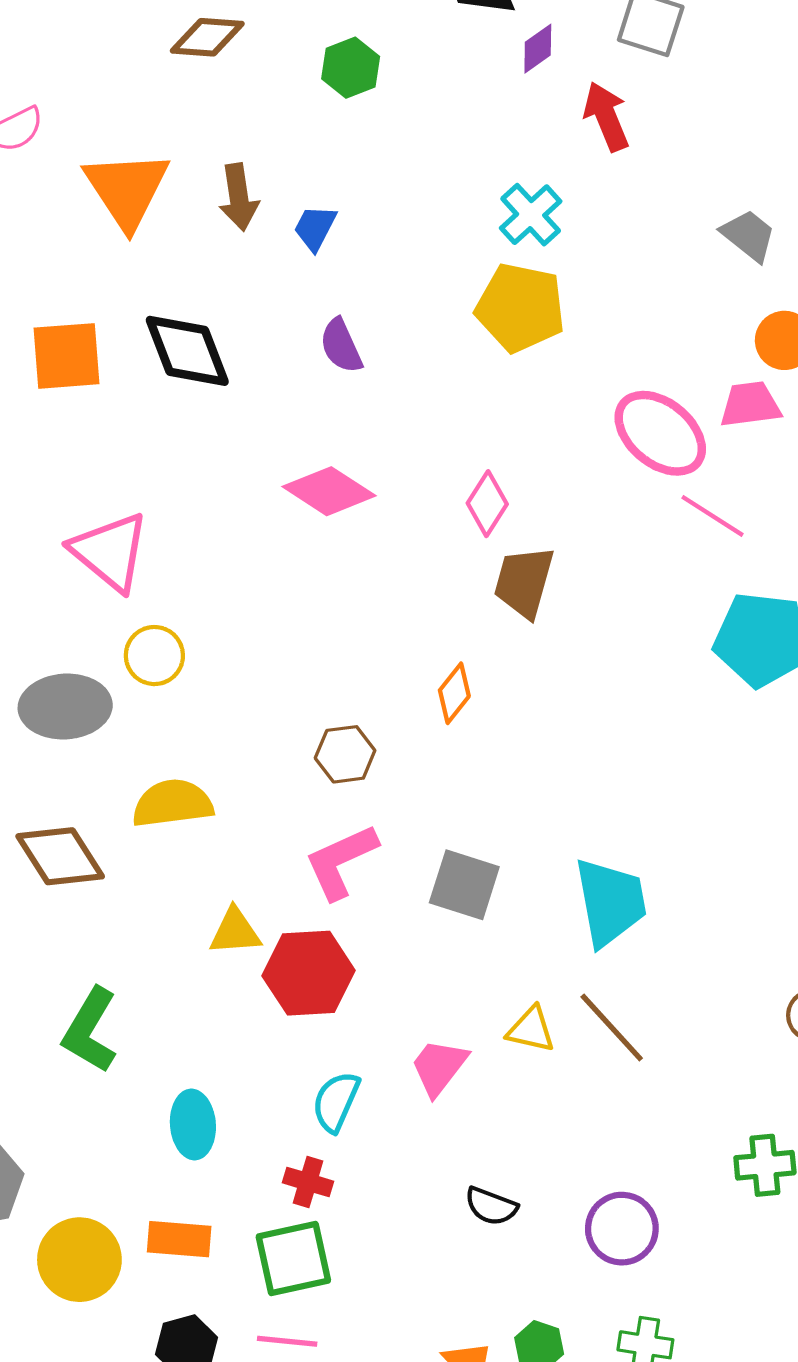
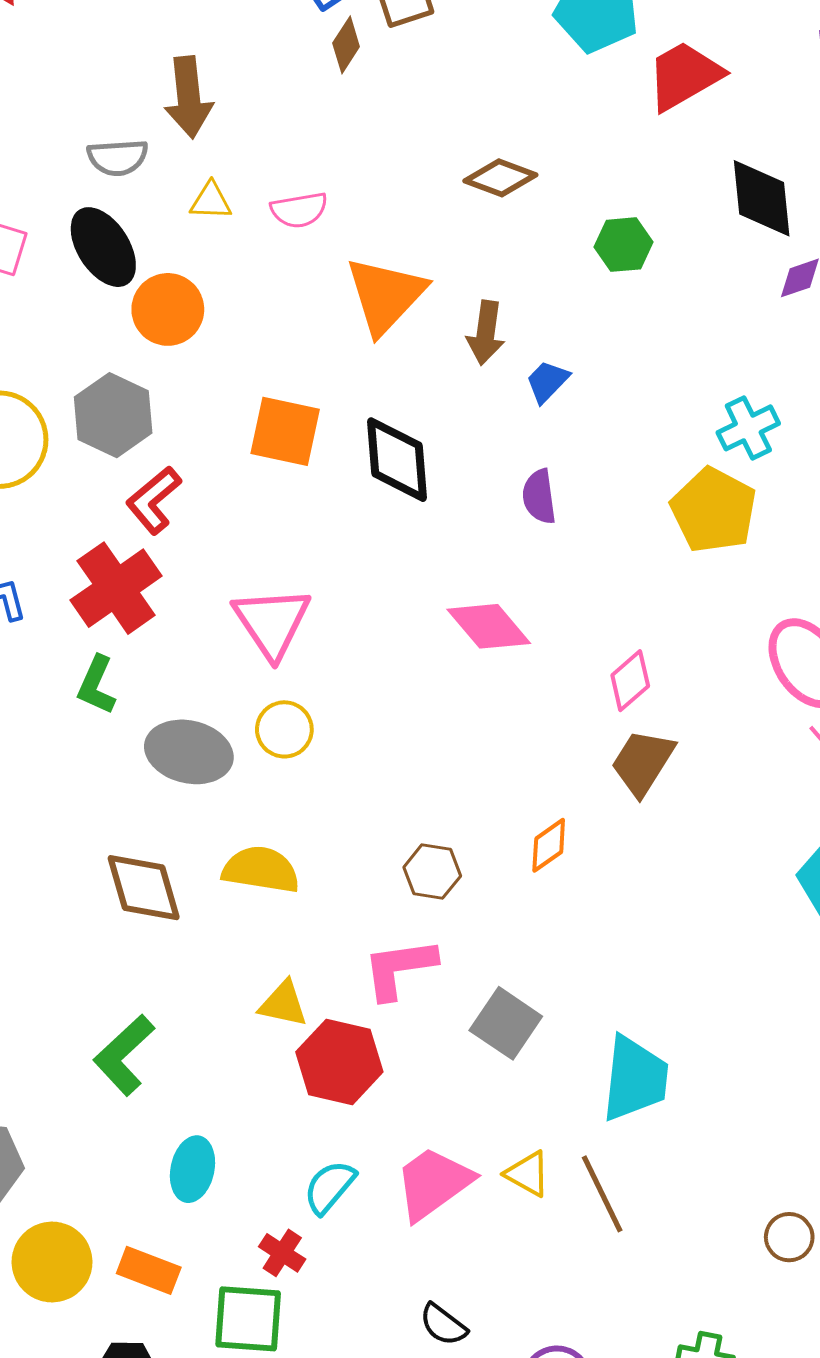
pink trapezoid: (439, 1067) -> (433, 1183), size x1.4

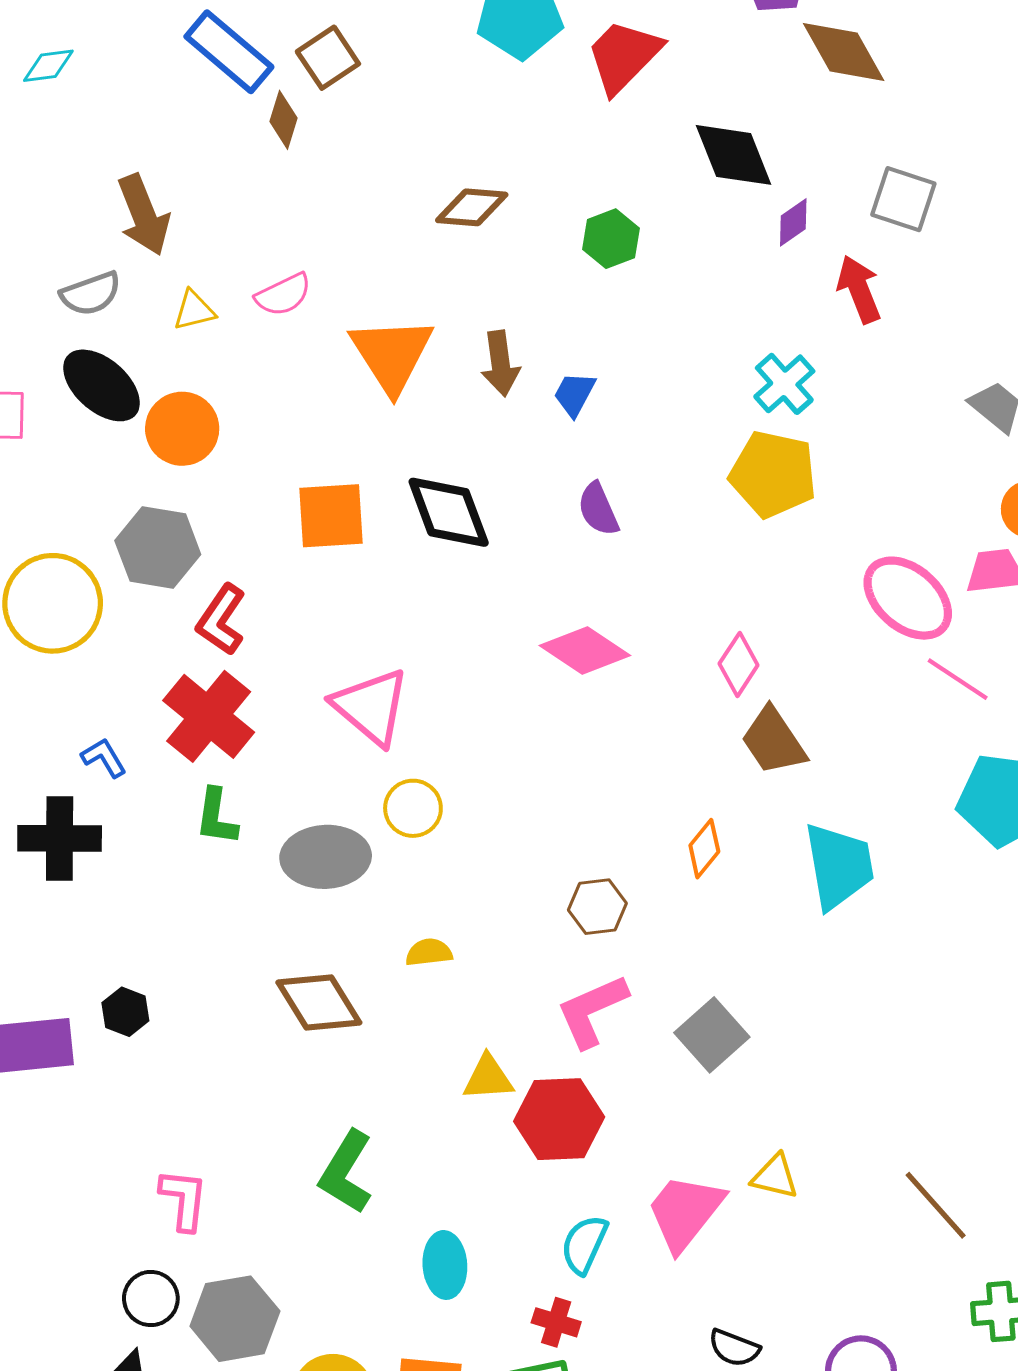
brown trapezoid: (643, 762) -> (773, 741), turned -50
yellow semicircle: (261, 870) -> (429, 952), size x0.6
gray square: (506, 1023) -> (712, 1035), turned 30
cyan trapezoid: (635, 1079) -> (839, 866), moved
brown line: (602, 1194) -> (936, 1205), moved

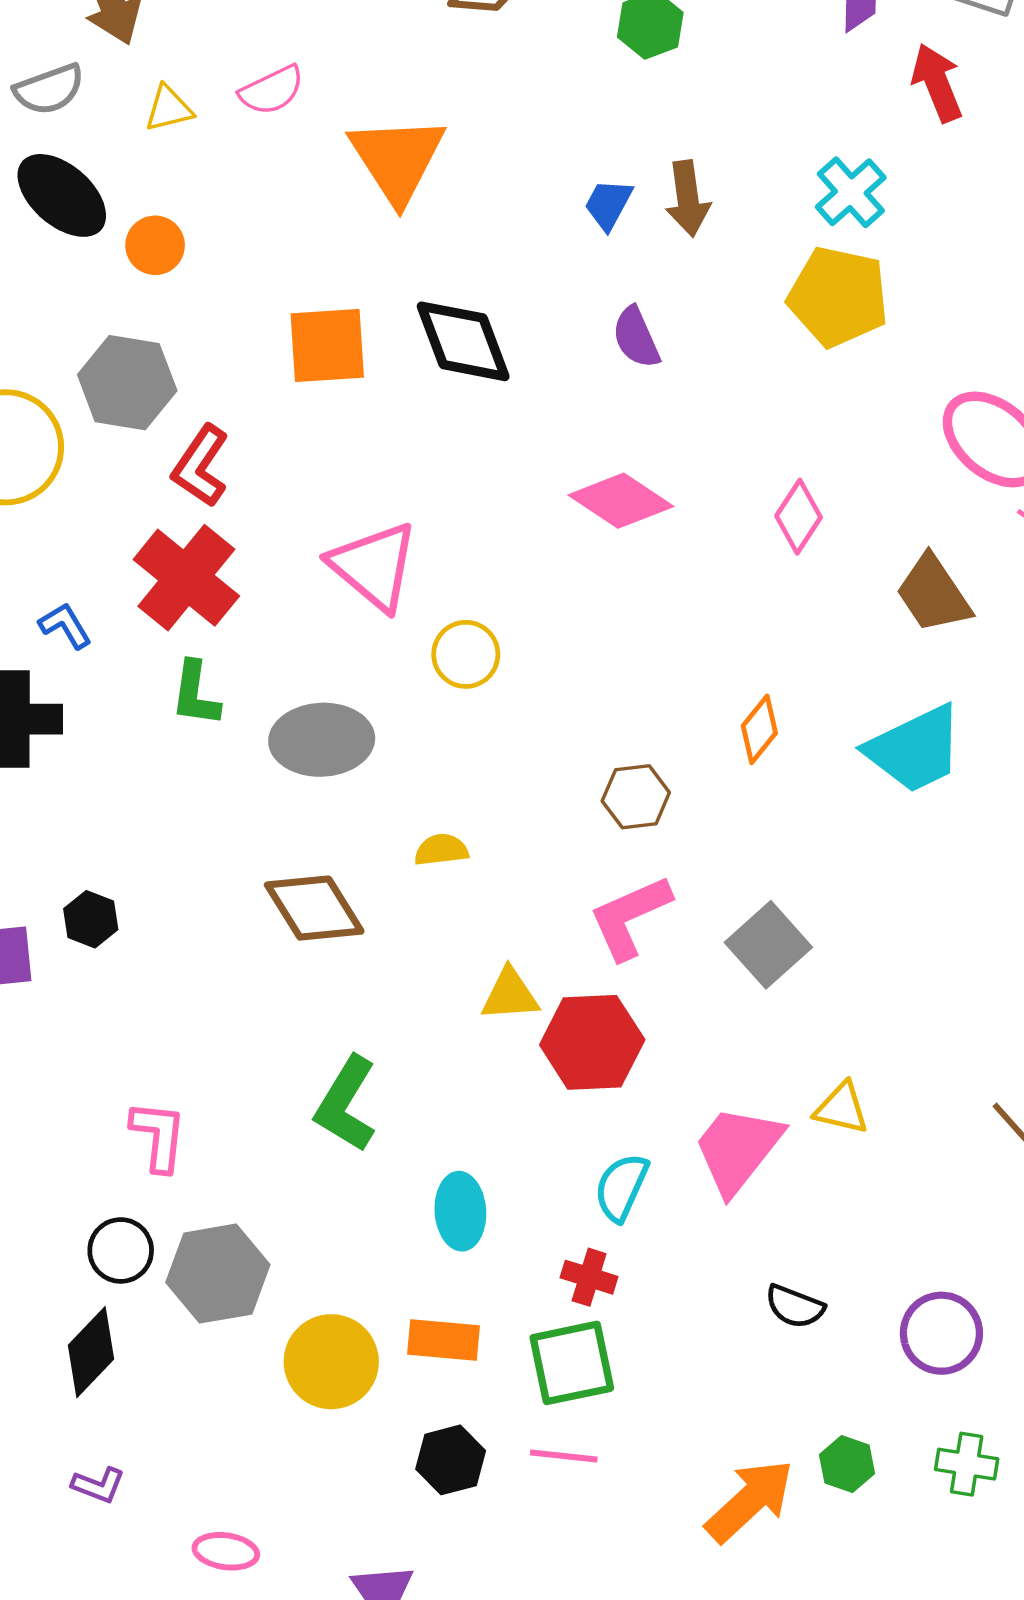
brown arrow: (500, 363) -> (688, 199), moved
orange circle: (182, 429) -> (155, 245), size x0.7
brown trapezoid: (773, 741) -> (933, 594), moved
yellow circle: (413, 808) -> (466, 654), moved
cyan trapezoid: (839, 866) -> (915, 749), turned 74

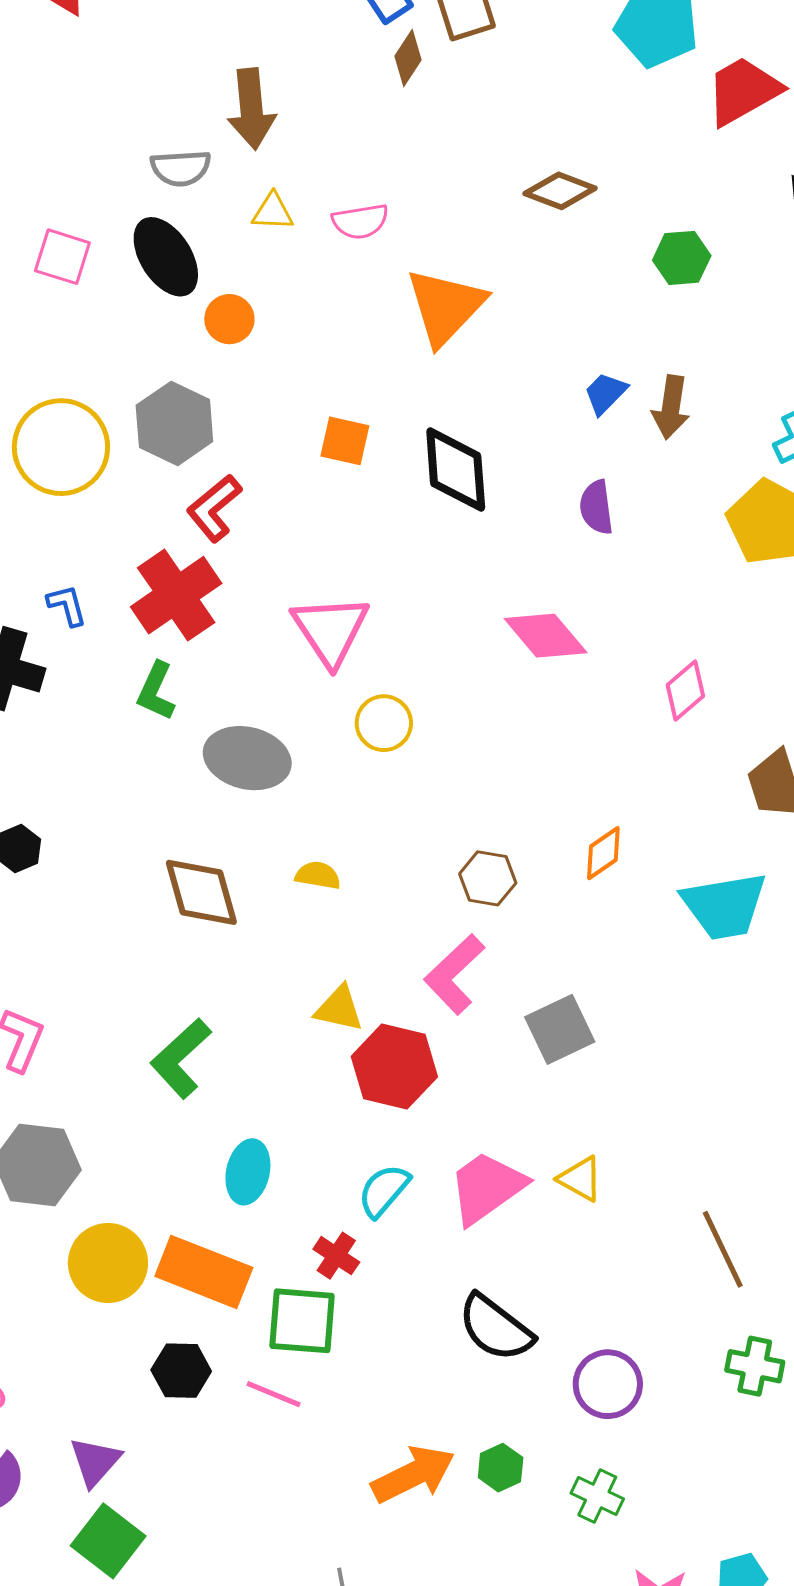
orange square: (327, 346) -> (345, 441), size x0.7
pink L-shape: (630, 917) -> (454, 974), turned -36
black semicircle: (795, 1306) -> (496, 1328), size x1.6
orange rectangle: (443, 1340) -> (204, 1272), size x1.5

